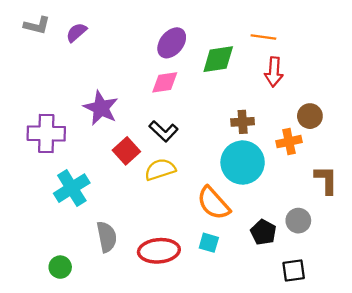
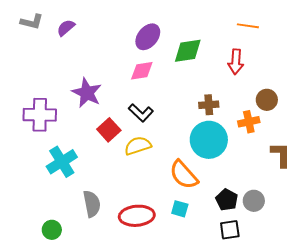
orange line: (263, 37) -> (248, 26), moved
gray circle: (298, 221) -> (254, 201), moved
black square: (294, 271) -> (230, 230), moved

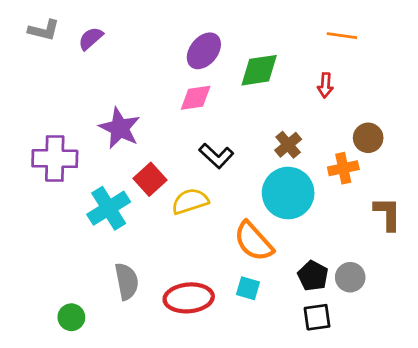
red arrow: (236, 62) -> (325, 85), size x0.7
brown cross: (209, 105) -> (288, 145), turned -36
black L-shape: (141, 113) -> (216, 156), moved
cyan cross: (62, 162) -> (109, 208), moved

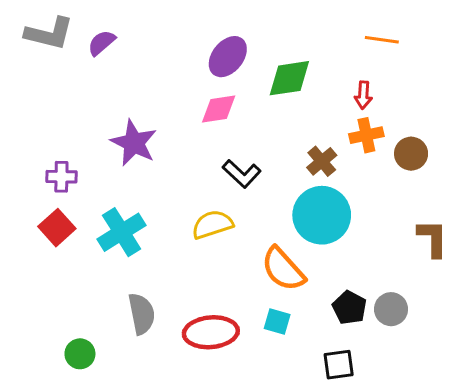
gray L-shape: (44, 30) -> (49, 34), size x1.4
purple cross: (55, 159) -> (61, 177), size x0.6
orange cross: (343, 168) -> (366, 135), moved
red square: (150, 179) -> (57, 228), moved
black square: (317, 317) -> (339, 365), moved

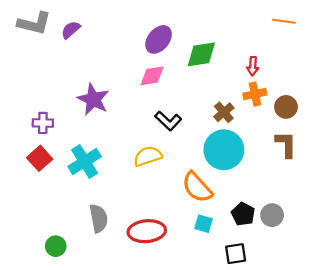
orange line: (382, 40) -> (284, 21), moved
brown L-shape: (433, 238) -> (286, 144), moved
cyan square: (277, 321) -> (204, 224), moved

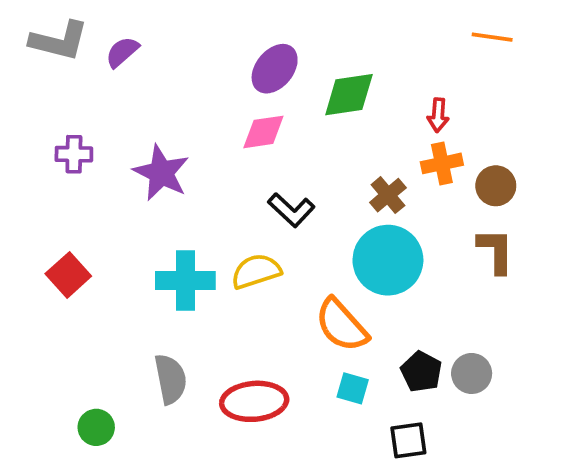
purple cross: (43, 123) -> (74, 154), moved
cyan cross: (85, 162) -> (185, 281), moved, turned 32

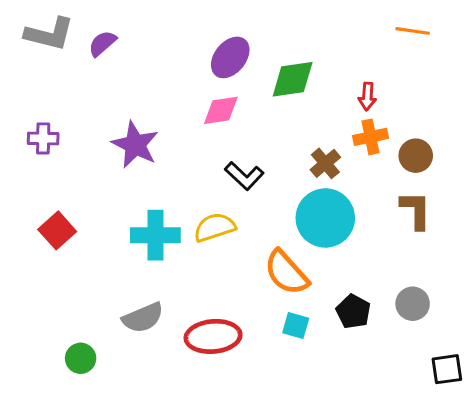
purple cross: (74, 154) -> (43, 138), moved
gray circle: (472, 373) -> (413, 304), moved
gray semicircle: (171, 379) -> (143, 318), turned 78
black square: (408, 440) -> (447, 369), moved

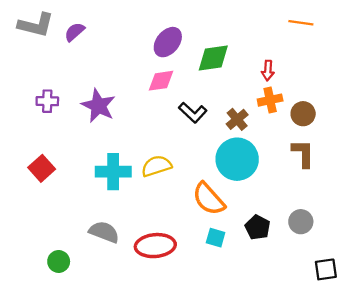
purple cross: (43, 138) -> (47, 101), moved
black L-shape: (244, 176) -> (193, 113), moved
gray semicircle: (143, 318) -> (104, 232), turned -136

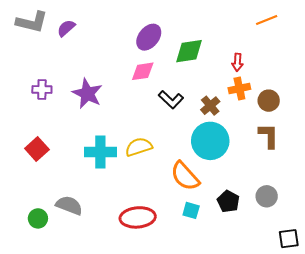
orange line: (301, 23) -> (267, 20), turned -30
gray semicircle: (104, 232) -> (69, 205), moved
green circle: (59, 261) -> (38, 218), moved

